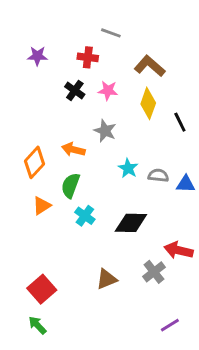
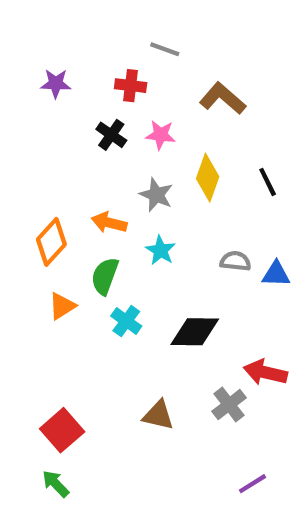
yellow diamond: (148, 103) -> (208, 178), moved
cyan star: (128, 168) -> (161, 250), moved
brown triangle: (106, 279) -> (158, 415), turned 35

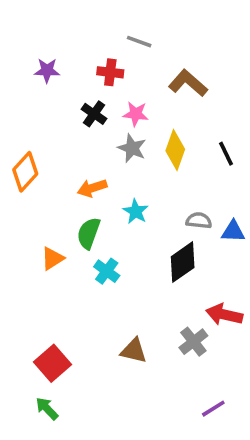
gray star: (156, 195) -> (132, 148), moved
orange arrow: (109, 223) -> (92, 188), turned -32
orange diamond: (51, 242) -> (25, 172), moved
black diamond: (195, 332) -> (183, 262), moved, turned -36

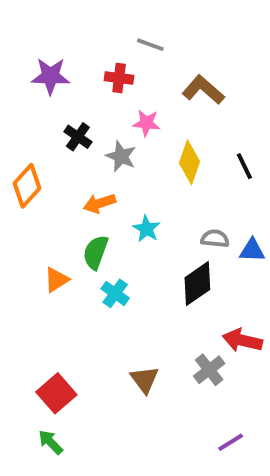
purple star: (47, 70) -> (51, 76), size x1.4
black cross: (94, 114) -> (78, 137), moved
gray star: (132, 148) -> (121, 156), moved
brown triangle: (134, 351) -> (144, 380), turned 40

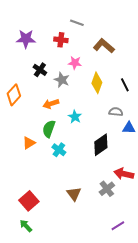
gray semicircle: (215, 239) -> (116, 112), moved

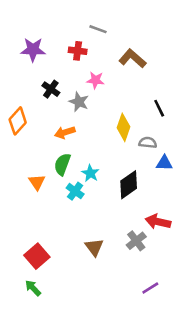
yellow diamond: (97, 83) -> (124, 127), moved
cyan star: (75, 117) -> (90, 173), moved
orange triangle: (29, 143) -> (37, 182), turned -32

